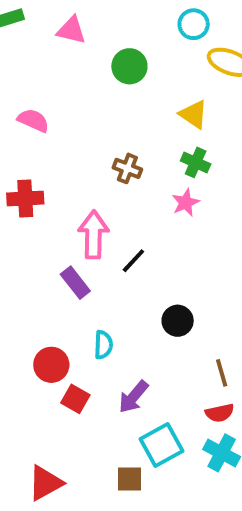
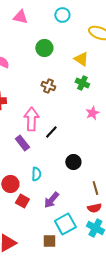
cyan circle: (194, 24) -> (62, 15), moved
green circle: (129, 66) -> (44, 48), moved
pink star: (186, 203) -> (92, 113), moved

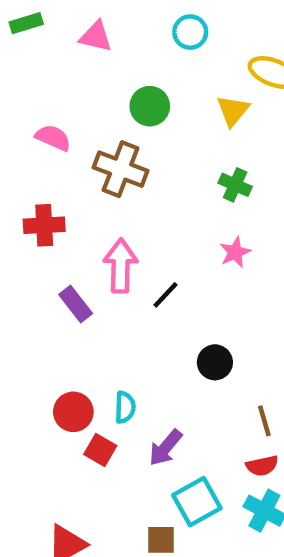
yellow triangle: (81, 59) -> (233, 111), moved, turned 35
brown cross: (48, 86) -> (121, 169), moved, size x1.6
pink star: (92, 113) -> (235, 252), moved
purple rectangle: (22, 143) -> (76, 304), moved
cyan semicircle: (36, 174) -> (125, 407), moved

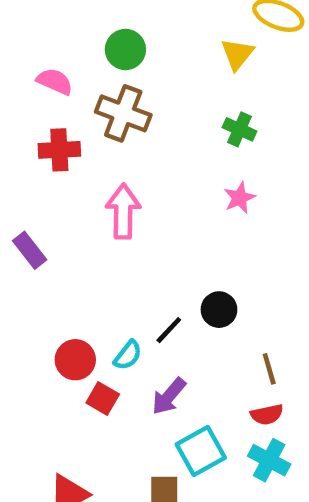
green circle: (150, 106) -> (125, 50), moved
red cross: (44, 225) -> (59, 150), moved
black line: (165, 295) -> (169, 330), moved
purple rectangle: (76, 304) -> (30, 250), moved
cyan semicircle: (125, 407) -> (128, 355), turned 36

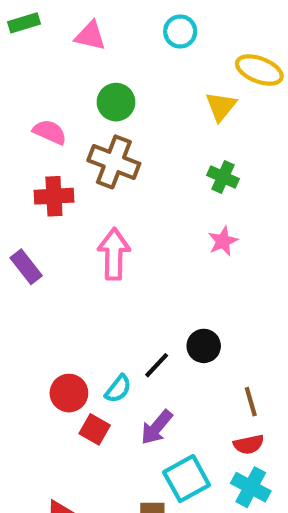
purple rectangle: (30, 250) -> (26, 267), moved

